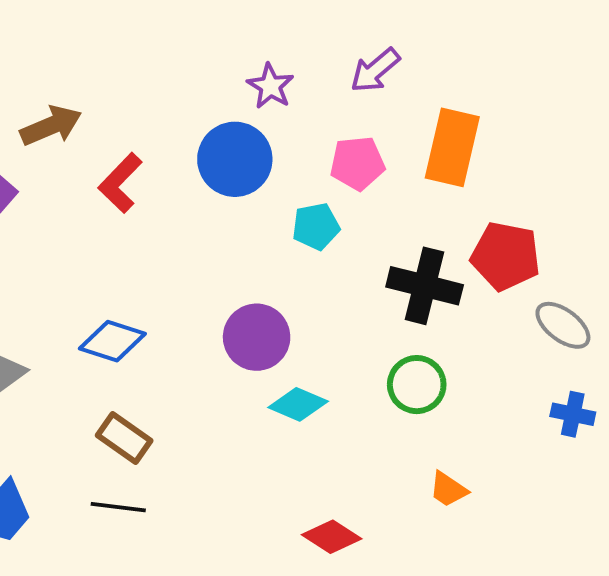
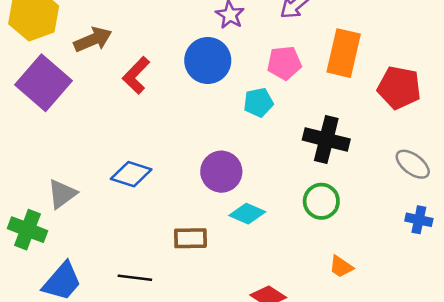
red pentagon: (506, 256) -> (399, 88), moved
brown rectangle: (124, 438) -> (190, 238), moved, turned -36

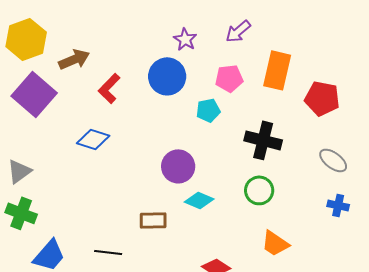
blue diamond: (131, 174) -> (93, 139), moved
gray triangle: (62, 194) -> (19, 171), moved
orange trapezoid: (341, 267) -> (275, 243), size x1.4

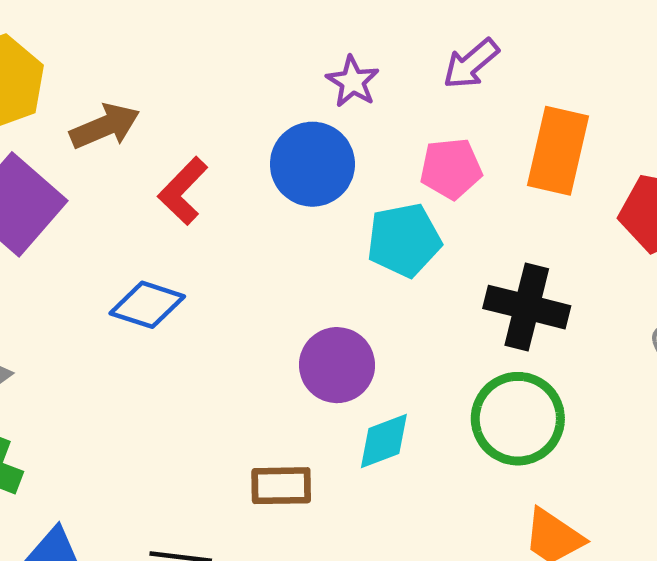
cyan pentagon: (208, 110) -> (404, 240), size x1.4
green circle: (259, 190) -> (518, 419), size x1.4
cyan diamond: (199, 200) -> (384, 441), turned -44

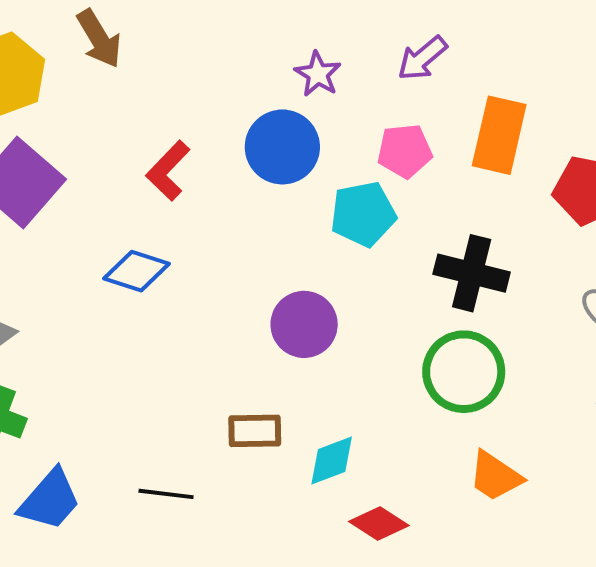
brown arrow: (105, 126) -> (99, 39), moved, turned 82
cyan diamond: (384, 441) -> (332, 460), moved

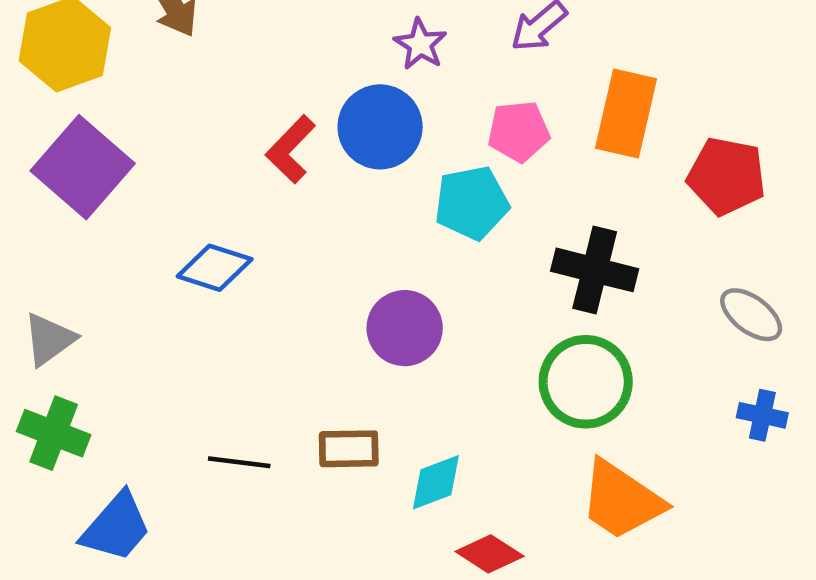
red L-shape: (168, 171) -> (291, 149), moved
orange trapezoid: (495, 476) -> (621, 500), size x1.4
black line: (166, 494) -> (239, 462), moved

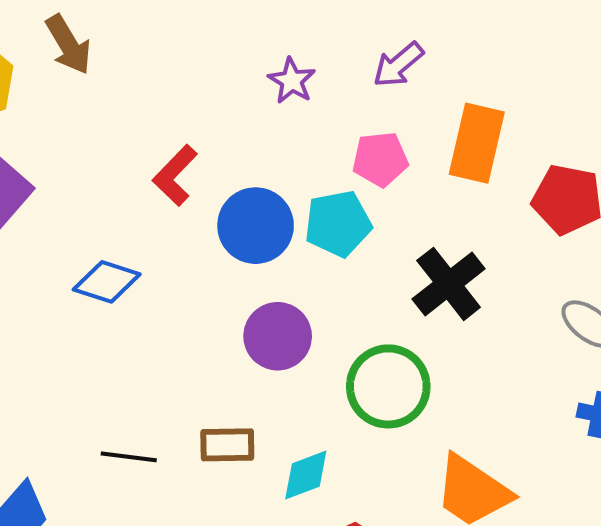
blue circle: (380, 127) -> (256, 226), moved
black cross: (595, 270) -> (449, 284), turned 38
green circle: (586, 382) -> (388, 386), moved

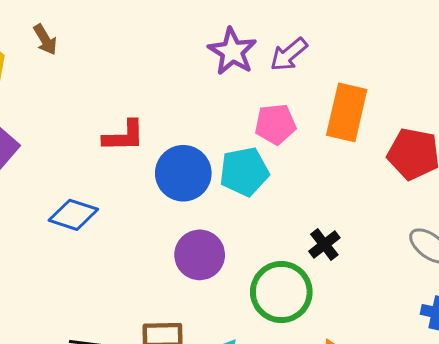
brown arrow: (68, 45) -> (45, 40), size x0.7
purple star: (292, 81) -> (232, 51), moved, size x1.4
red L-shape: (175, 175) -> (124, 136), turned -135
black cross: (449, 284) -> (324, 244), moved, size x0.6

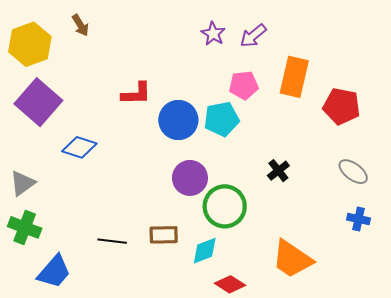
purple star: (232, 51) -> (213, 34), size x0.7
blue diamond: (73, 215) -> (79, 147), moved
green circle: (281, 292) -> (225, 206), moved

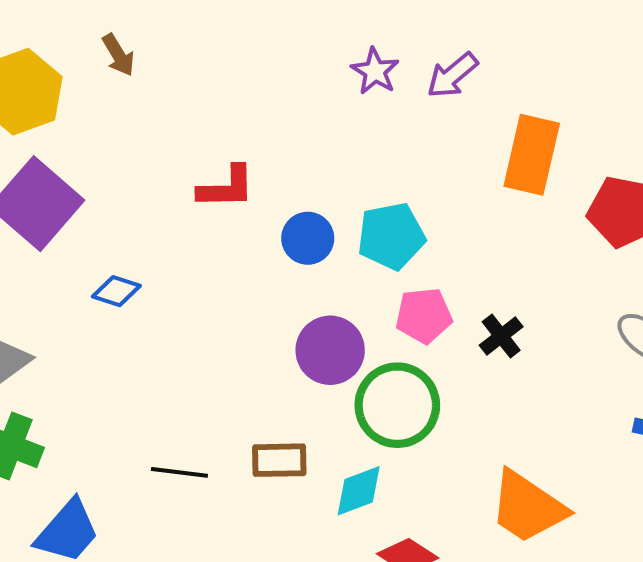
pink pentagon: (244, 85) -> (424, 316), moved
blue circle: (178, 120) -> (308, 238), size x0.7
blue diamond: (79, 147) -> (116, 291), size x0.7

